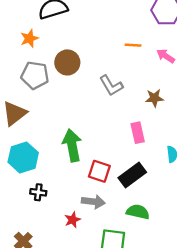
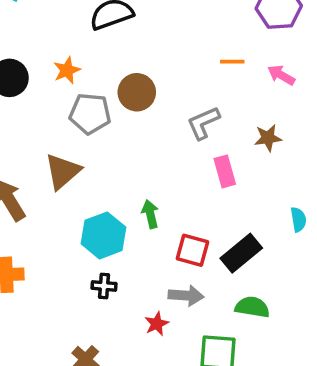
orange star: (29, 38) -> (67, 70), moved
gray L-shape: (111, 86) -> (203, 123), turned 100
pink rectangle: (138, 133) -> (225, 171), moved
green arrow: (72, 145) -> (150, 214), size x0.6
cyan hexagon: (23, 157) -> (103, 235), moved

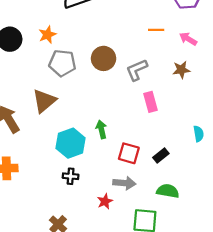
brown circle: (137, 92) -> (104, 58), moved
brown star: (268, 138) -> (181, 70), moved
black rectangle: (241, 253) -> (161, 156), size x0.6

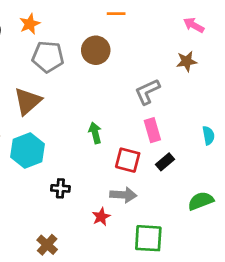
orange line: (156, 30) -> (116, 14), moved
gray L-shape: (137, 70) -> (147, 92), moved
pink rectangle: (150, 102) -> (152, 130), moved
cyan hexagon: (71, 143) -> (28, 151), moved
green semicircle: (168, 191) -> (201, 201), moved, turned -30

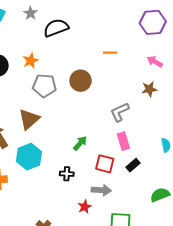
orange line: (116, 14) -> (110, 53), moved
green arrow: (95, 133) -> (80, 143), turned 56
black cross: (60, 188) -> (67, 174), moved

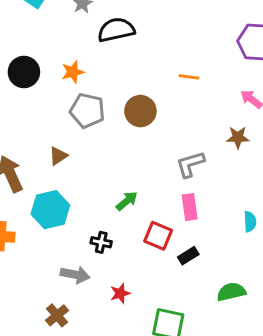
brown triangle: (29, 119) -> (58, 156), size x0.6
black rectangle: (133, 165) -> (188, 256), moved
gray arrow: (101, 190) -> (75, 275), moved

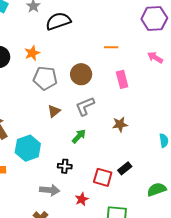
brown star: (238, 137) -> (120, 124), moved
brown triangle: (58, 156) -> (54, 111), moved
gray L-shape: (190, 164) -> (85, 106), moved
pink rectangle: (190, 207) -> (122, 79), moved
red square: (158, 236) -> (103, 177), moved

